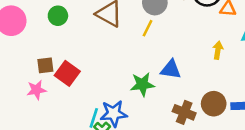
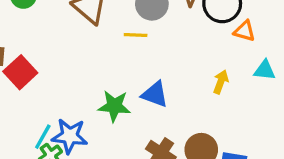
yellow line: (147, 28) -> (136, 35), turned 54

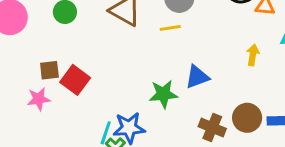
blue triangle: (155, 94) -> (197, 77), turned -30

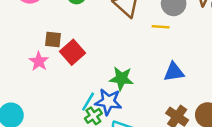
green star: (163, 94) -> (121, 78), moved
pink star: (39, 99) -> (39, 61), turned 30

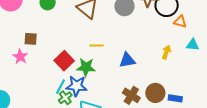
yellow line: (161, 27) -> (97, 45), moved
red square: (72, 52) -> (64, 61), moved

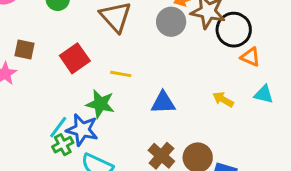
yellow arrow: (166, 52) -> (223, 99), turned -88
red square: (64, 61) -> (75, 58), moved

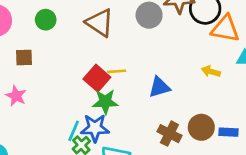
brown square: (24, 50) -> (24, 58), moved
orange triangle: (250, 57) -> (225, 29), size x1.6
red square: (75, 58) -> (97, 78), moved

